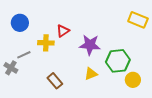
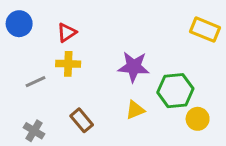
blue circle: (20, 23) -> (19, 24), moved
red triangle: (63, 31) -> (67, 33), moved
gray cross: (11, 68) -> (34, 131), moved

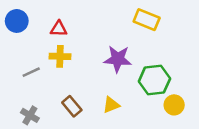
yellow rectangle: (205, 30) -> (147, 20), moved
red triangle: (67, 33) -> (59, 29), turned 36
yellow triangle: (135, 110) -> (111, 105), moved

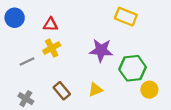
yellow cross: (60, 56) -> (52, 48), turned -30

